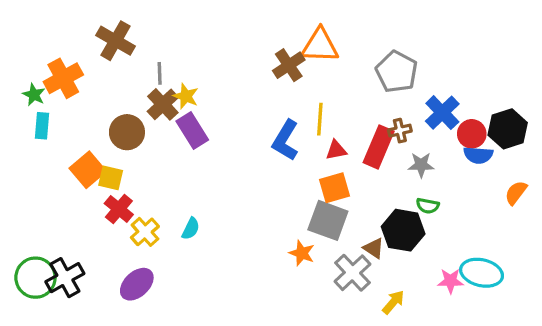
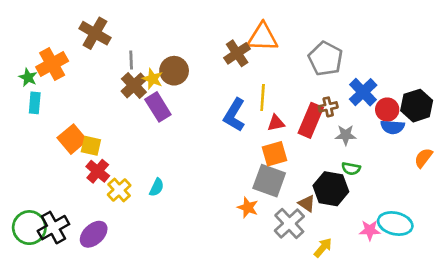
brown circle: (127, 132) -> (174, 71), moved
purple ellipse: (137, 284) -> (94, 234), moved

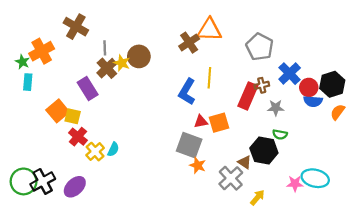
purple rectangle: (158, 107) -> (88, 88), moved
red triangle: (276, 123) -> (201, 122), moved
orange semicircle: (423, 158) -> (338, 112), moved
gray square: (269, 181) -> (189, 145), moved
cyan semicircle: (157, 187) -> (113, 149), moved

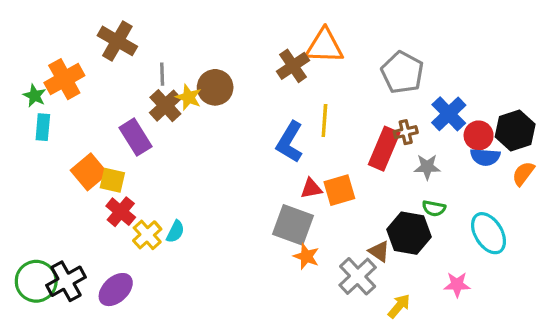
cyan ellipse: (315, 178) -> (489, 233), moved, turned 45

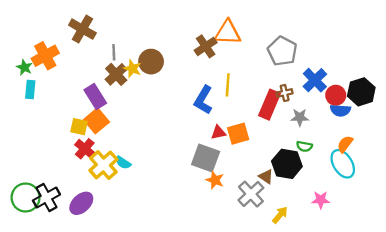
orange square: (89, 172) -> (96, 121), moved
orange semicircle: (523, 174) -> (345, 144), moved
cyan semicircle: (175, 232) -> (123, 163), turned 98
yellow cross: (147, 235) -> (103, 165), size x1.4

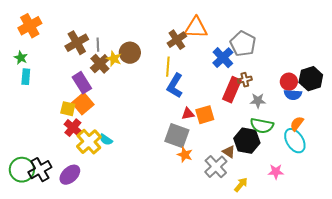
brown cross: (82, 29) -> (77, 43), moved, turned 30
orange cross: (45, 56) -> (30, 26), moved
blue cross: (315, 80) -> (223, 58), moved
yellow line: (228, 85) -> (168, 67), moved
green semicircle: (304, 146) -> (262, 126), size x1.6

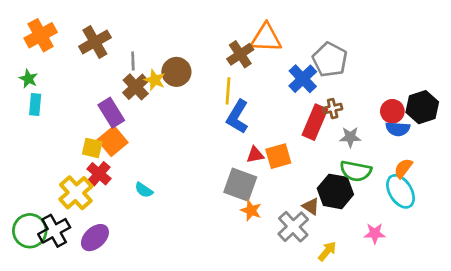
brown cross: (77, 43) -> (95, 42), moved
yellow cross: (89, 142) -> (76, 193), moved

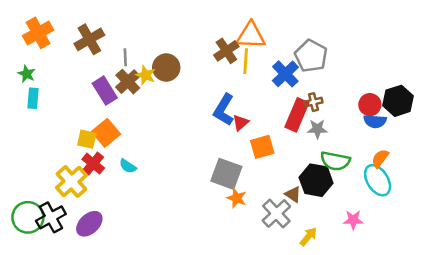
yellow line: (228, 91) -> (246, 61), moved
purple rectangle: (111, 113) -> (105, 91), moved
gray star: (350, 137) -> (317, 129), moved
red triangle: (255, 155) -> (241, 123), moved, turned -30
cyan semicircle: (144, 190) -> (128, 166), moved

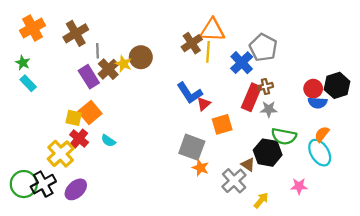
gray line: (125, 57) -> (97, 51), moved
cyan rectangle: (33, 98) -> (28, 83), turned -49
blue L-shape: (224, 110) -> (190, 93), turned -64

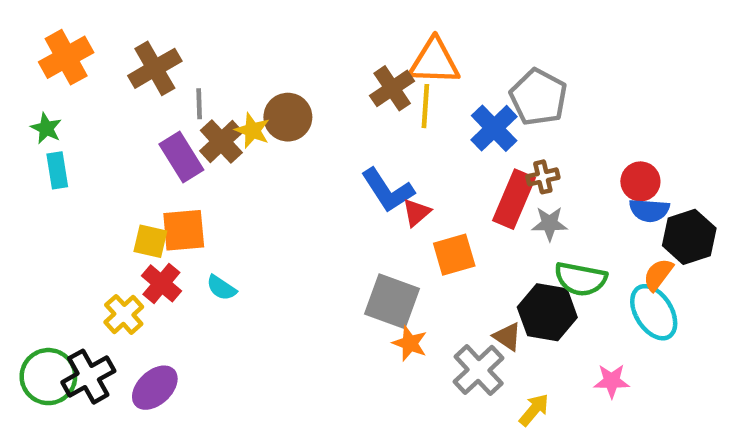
cyan rectangle: (28, 83) -> (57, 170), turned 35
black hexagon: (337, 85) -> (689, 237), moved
orange square: (90, 112) -> (184, 230), turned 35
yellow cross: (61, 154) -> (124, 314), size x0.7

